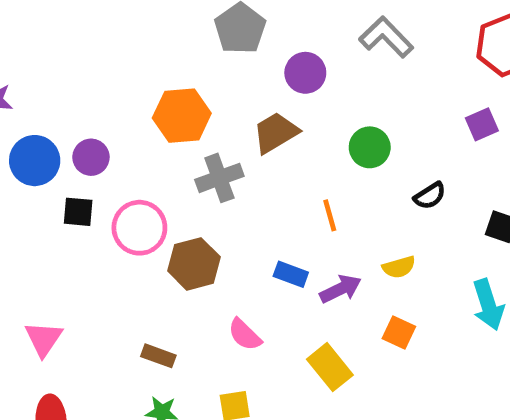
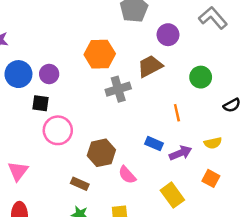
pink circle: (139, 228) -> (58, 130), moved
brown hexagon: (194, 264) -> (101, 153), moved

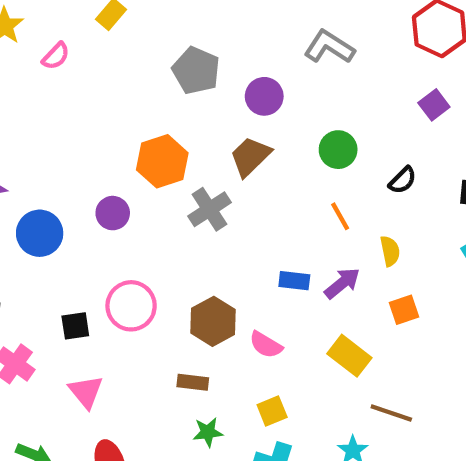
purple circle: (49, 74) -> (113, 213), moved
black square: (41, 103) -> (75, 326), moved
orange line: (177, 113) -> (340, 216), moved
yellow semicircle: (213, 143) -> (390, 251), turned -72
orange square: (211, 178) -> (404, 310), turned -30

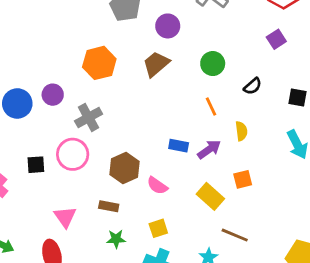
gray cross: (210, 209) -> (89, 117), moved
purple circle: (113, 213) -> (53, 95), moved
orange square: (404, 310) -> (243, 179), moved
pink triangle: (86, 392) -> (65, 217), moved

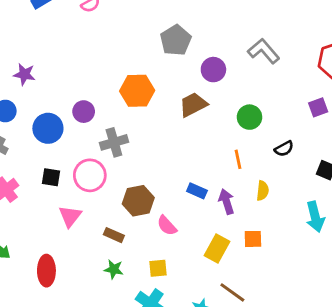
blue circle: (17, 103) -> (48, 128), moved
purple arrow: (209, 149) -> (227, 202), turned -85
yellow rectangle: (210, 196) -> (217, 248), turned 64
pink triangle: (65, 217) -> (70, 216), moved

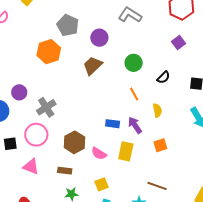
orange hexagon: (137, 91) -> (49, 52), moved
pink triangle: (70, 216) -> (31, 167), turned -30
yellow rectangle: (217, 248) -> (126, 151), moved

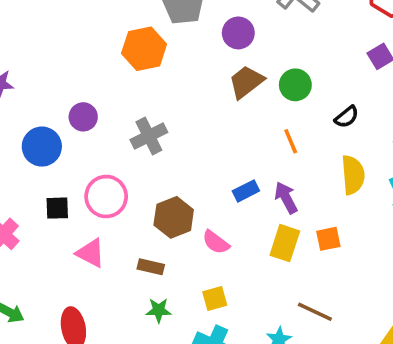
brown trapezoid: (93, 66) -> (246, 82), moved
gray cross: (46, 107) -> (149, 136), moved
yellow semicircle: (157, 110) -> (353, 175), moved, size x1.5
blue rectangle: (113, 124) -> (246, 191), turned -40
yellow rectangle: (126, 151) -> (285, 243), moved

